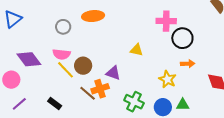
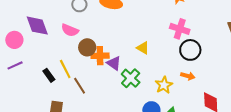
yellow line: (65, 70) -> (65, 69), moved
orange cross: (100, 89) -> (100, 56), moved
brown line: (88, 93) -> (80, 86), moved
green cross: (134, 102) -> (131, 78), moved

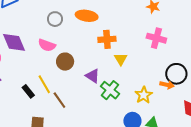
yellow triangle: (143, 48) -> (121, 59), turned 32
black circle: (190, 50) -> (176, 74), moved
orange cross: (100, 56) -> (107, 39), moved

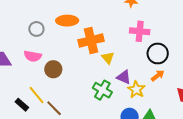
orange cross: (107, 39) -> (91, 41), size x1.4
black circle: (176, 74) -> (158, 53), moved
purple triangle: (93, 76) -> (124, 77), moved
orange arrow: (167, 85) -> (158, 76), turned -40

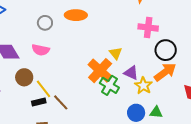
orange cross: (91, 41) -> (100, 71), moved, turned -35
brown circle: (53, 69) -> (24, 77), moved
orange arrow: (158, 76) -> (165, 72), size x1.6
black rectangle: (22, 105) -> (39, 102), moved, turned -56

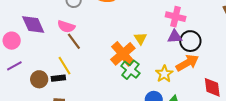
purple triangle: (131, 73) -> (175, 37), moved, turned -35
brown circle: (24, 77) -> (39, 79), moved
brown line: (61, 102) -> (74, 41), moved

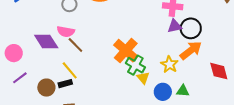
purple diamond: (33, 24) -> (46, 41), moved
yellow triangle: (140, 38) -> (143, 78), moved

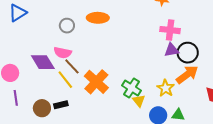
orange cross: (126, 51) -> (96, 82), moved
yellow line: (70, 70) -> (65, 80), moved
purple line: (20, 78) -> (16, 98), turned -63

